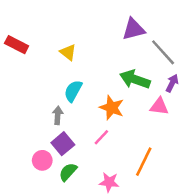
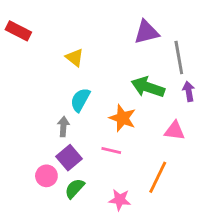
red rectangle: (17, 45) -> (18, 31), moved
gray line: (163, 52) -> (179, 58), turned 32
purple arrow: (172, 83) -> (189, 91), turned -36
pink triangle: (159, 106) -> (175, 131), moved
pink line: (101, 137) -> (111, 150), turned 60

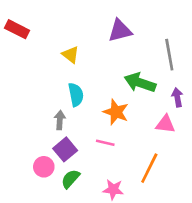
purple triangle: (146, 32) -> (120, 31), moved
purple arrow: (189, 91) -> (177, 97), moved
cyan semicircle: (80, 100) -> (76, 95), turned 140

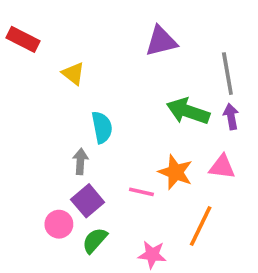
yellow triangle: (70, 55) -> (73, 74), moved
purple arrow: (177, 97) -> (231, 117), moved
orange star: (116, 112) -> (175, 172), moved

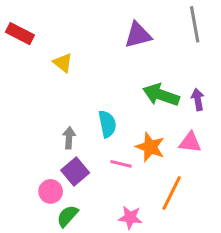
gray line: (227, 74) -> (195, 24), moved
cyan semicircle: (102, 127) -> (107, 124), moved
green semicircle: (95, 240) -> (67, 216), moved

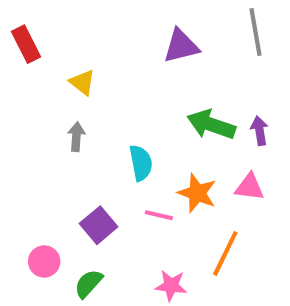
red rectangle: (20, 34) -> (26, 44), turned 36
gray arrow: (69, 138) -> (76, 137), moved
pink circle: (51, 191) -> (44, 261), moved

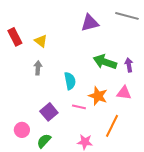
gray line: (256, 32) -> (127, 16), turned -65
red rectangle: (26, 44) -> (15, 37), moved

